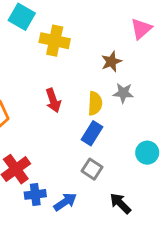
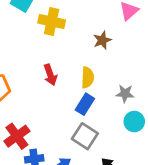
gray star: (123, 93) -> (125, 94), moved
gray square: (92, 169) -> (85, 136), size x1.4

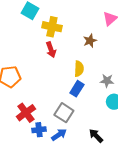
red arrow: (50, 75) -> (51, 50), moved
gray square: (85, 136) -> (64, 113), moved

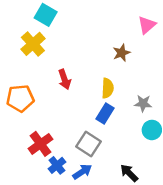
yellow cross: (52, 27) -> (33, 44), moved, turned 36
red arrow: (51, 50) -> (65, 79), moved
blue cross: (39, 130) -> (57, 165), turned -32

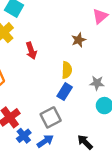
red arrow: (65, 79) -> (31, 51), moved
gray square: (89, 144) -> (51, 117), turned 30

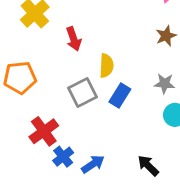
brown star: (79, 40) -> (166, 36), moved
yellow semicircle: (67, 70) -> (106, 66), moved
gray square: (51, 117) -> (83, 93), moved

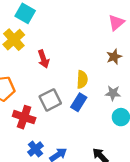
yellow semicircle: (106, 66) -> (82, 79), moved
red cross: (44, 131) -> (24, 117), moved, turned -35

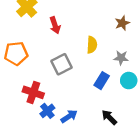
blue rectangle: (79, 102) -> (102, 81), moved
red cross: (24, 117) -> (33, 92), moved

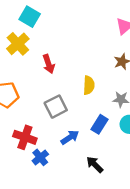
blue arrow: (69, 116) -> (70, 137), moved
black arrow: (109, 117) -> (95, 165), moved

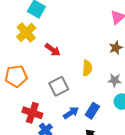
red arrow: (49, 64) -> (53, 50), turned -35
blue rectangle: (99, 124) -> (92, 111), moved

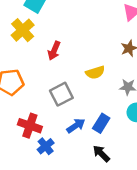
red arrow: (53, 50) -> (54, 51), turned 77
yellow semicircle: (87, 68) -> (95, 72), turned 70

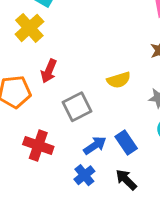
red arrow: (54, 51) -> (49, 71), moved
blue rectangle: (101, 123) -> (126, 142), turned -66
blue cross: (46, 146) -> (84, 175), moved

